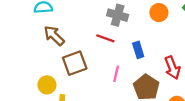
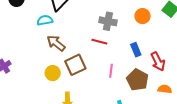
blue rectangle: (138, 50) -> (136, 50), moved
yellow circle: (47, 85) -> (53, 73), moved

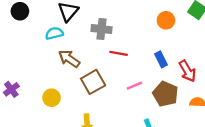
gray cross: (108, 21) -> (101, 29), moved
pink line: (111, 71) -> (134, 86), turned 64
yellow circle: (53, 73) -> (52, 98), moved

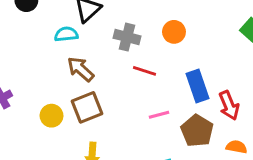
orange circle: (166, 20) -> (174, 32), moved
blue rectangle: (161, 59) -> (198, 86), size x1.5
brown square: (93, 82) -> (87, 107), moved

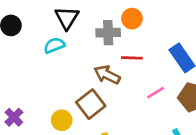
orange circle: (174, 32) -> (132, 19), moved
brown arrow: (81, 69) -> (107, 75), moved

